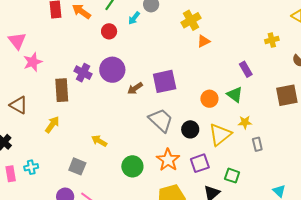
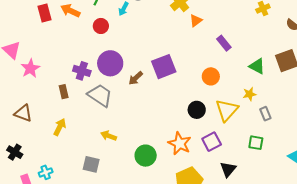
purple rectangle: (246, 69) -> (224, 43), moved
brown rectangle: (62, 90) -> (64, 92), size x0.6
green triangle: (235, 95) -> (257, 66), moved
gray trapezoid: (161, 120) -> (100, 95), moved
green square: (232, 176) -> (256, 143), moved

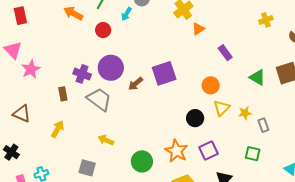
red rectangle: (44, 13) -> (20, 16), moved
yellow star: (250, 94) -> (245, 113), moved
yellow triangle: (227, 110) -> (222, 108), moved, size x0.7

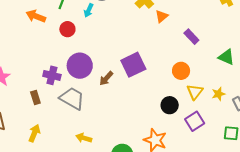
purple square: (208, 151) -> (195, 121), moved

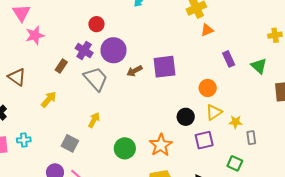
red circle: (67, 29) -> (96, 24), moved
green triangle: (226, 57) -> (259, 66), moved
brown rectangle: (35, 97) -> (61, 66), turned 32
yellow arrow: (84, 138) -> (94, 120), turned 84

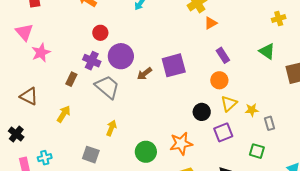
purple rectangle: (229, 59) -> (223, 55), moved
orange star: (161, 145) -> (181, 143), turned 30

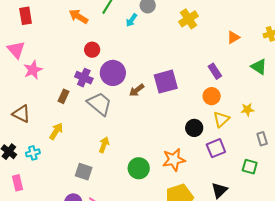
orange triangle: (211, 23) -> (233, 37), moved
yellow star: (252, 110) -> (247, 110), moved
cyan cross: (45, 158) -> (33, 153), moved

